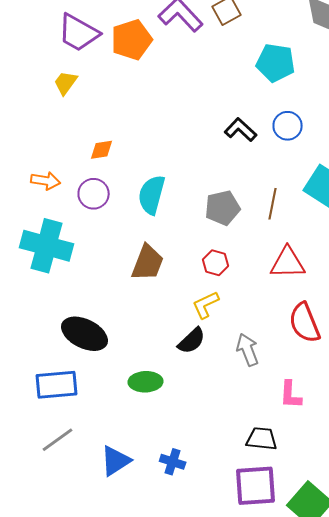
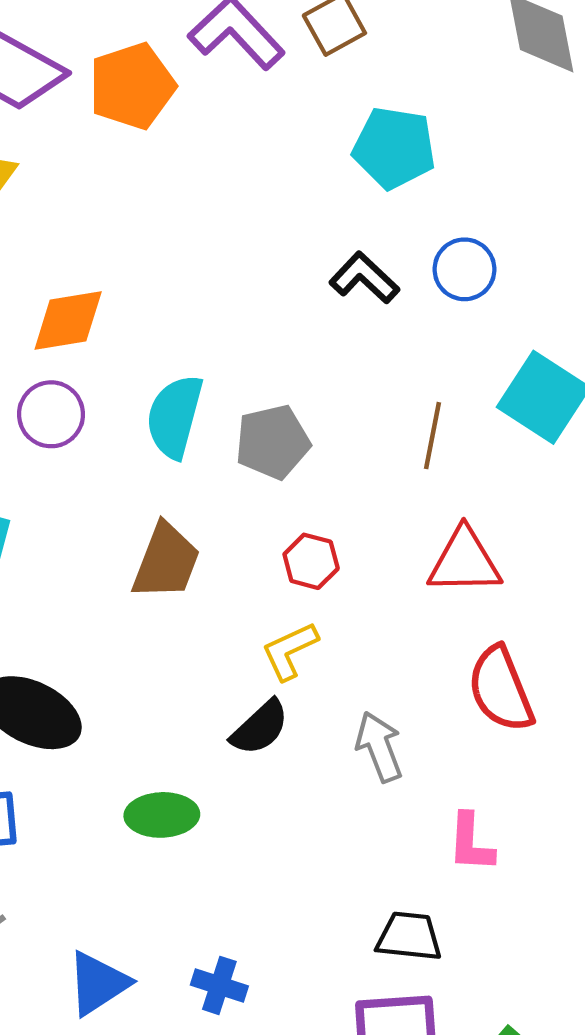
cyan pentagon: (276, 63) -> (394, 148), moved
orange diamond: (102, 150) -> (68, 321), size x1.5
gray pentagon: (223, 208) -> (273, 442), moved

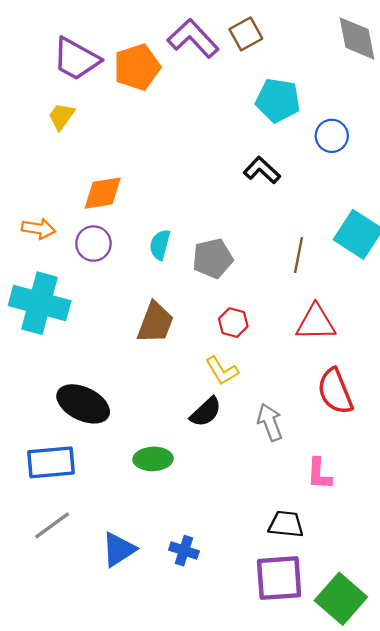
blue circle: (464, 269) -> (332, 136), moved
cyan semicircle: (175, 416) -> (160, 245), size x0.7
yellow L-shape: (290, 651) -> (222, 371), turned -96

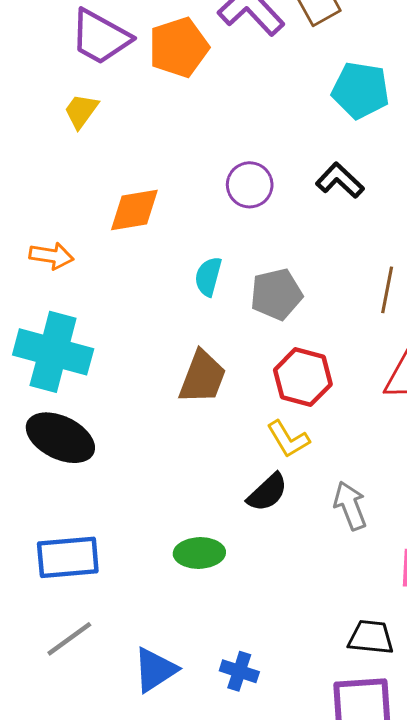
purple circle: (93, 244) -> (250, 185), moved
red hexagon: (233, 323) -> (303, 377), size x1.5
black ellipse: (83, 404) -> (60, 438), moved

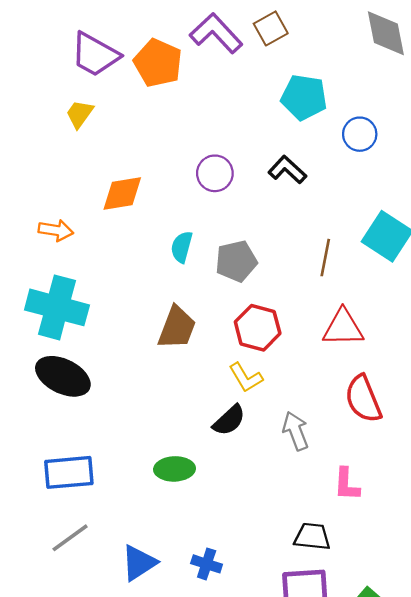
orange pentagon: (179, 47) -> (158, 63), turned -30

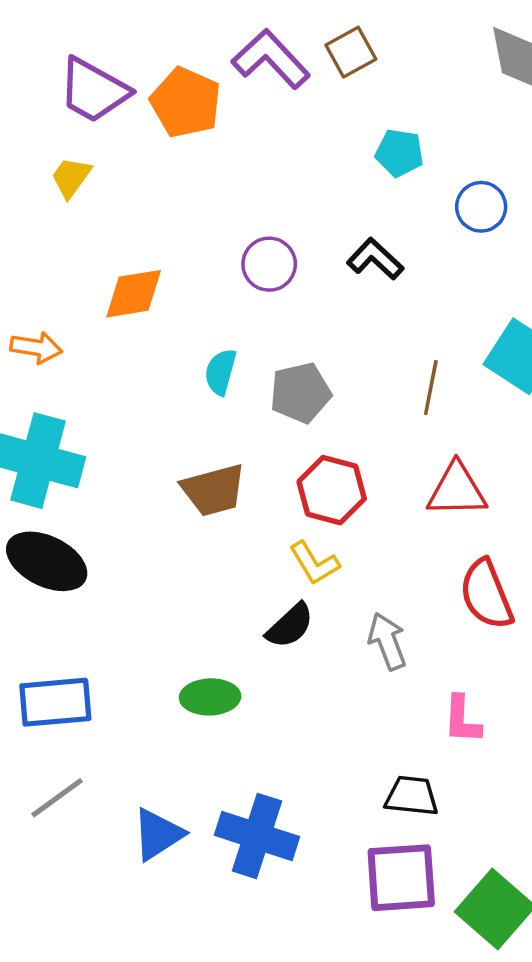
cyan pentagon: (304, 97) -> (399, 153), size x0.7
brown trapezoid: (177, 328) -> (214, 490), turned 54
blue cross: (207, 564) -> (257, 836), size x1.8

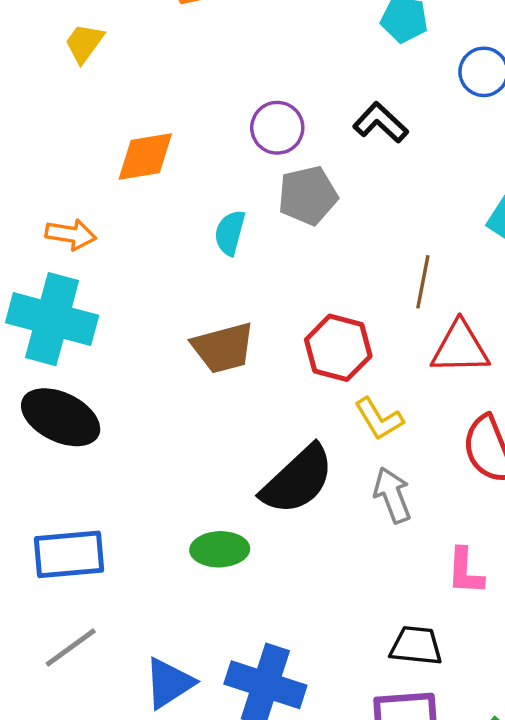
orange arrow: (36, 348) -> (71, 234), moved
brown line: (431, 388) -> (423, 282), moved
gray pentagon: (300, 393) -> (308, 195), moved
yellow L-shape: (314, 563) -> (379, 419), moved
black semicircle: (290, 626) -> (298, 480), size x1.6

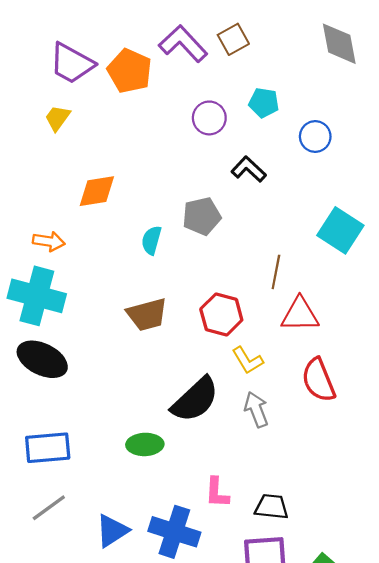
purple circle: (277, 128) -> (209, 118), moved
pink L-shape: (465, 571) -> (217, 492), moved

